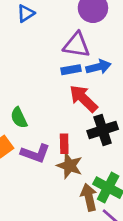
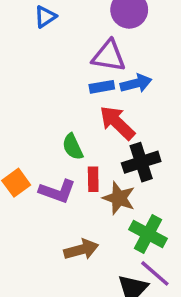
green semicircle: (19, 118) -> (73, 147), moved
brown star: (70, 166) -> (119, 198), moved
brown arrow: (89, 197) -> (81, 249), moved, turned 88

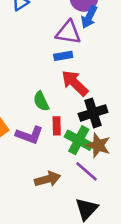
blue arrow: (136, 83) -> (89, 17), moved, turned 130
brown star: (119, 198) -> (98, 145), moved
green cross: (148, 234) -> (79, 140), moved
purple line: (155, 273) -> (87, 171), moved

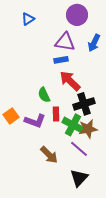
blue arrow: (89, 17) -> (94, 43), moved
brown star: (98, 145) -> (88, 129), turned -30
brown arrow: (48, 179) -> (49, 155), turned 60

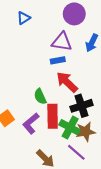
red rectangle: (56, 114) -> (53, 116), size x1.6
purple L-shape: (35, 121) -> (31, 123), turned 120

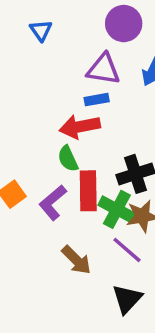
blue triangle: (24, 18) -> (41, 30), turned -32
red arrow: (67, 82) -> (80, 127), moved, turned -55

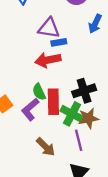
purple triangle: (103, 69) -> (49, 28), moved
green semicircle: (68, 159) -> (39, 92), moved
purple line: (127, 250) -> (79, 140), turned 35

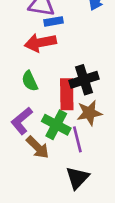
red rectangle: (53, 102) -> (67, 94), moved
purple L-shape: (30, 109) -> (22, 121), moved
green cross: (72, 114) -> (56, 125), moved

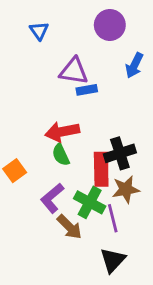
red arrow: (40, 43) -> (62, 132), moved

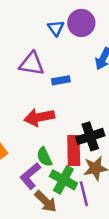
blue triangle: (39, 31) -> (56, 28), moved
purple triangle: (74, 71) -> (32, 64), moved
green semicircle: (61, 155) -> (44, 157), moved

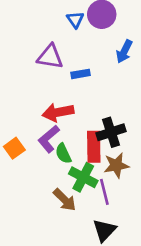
purple L-shape: (30, 176) -> (49, 139), moved

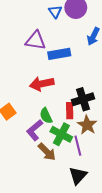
blue rectangle: (81, 74) -> (59, 54), size x1.5
purple L-shape: (49, 139) -> (35, 130), moved
red rectangle: (94, 147) -> (70, 111), size x0.7
brown star: (116, 165) -> (87, 125), turned -30

